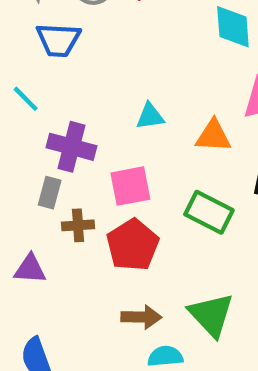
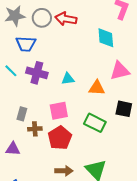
purple cross: (71, 147) -> (37, 73), moved

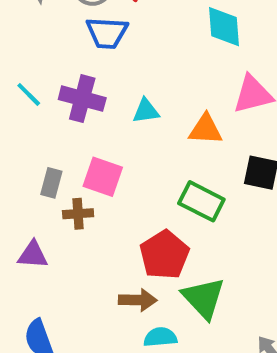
blue trapezoid: (26, 44) -> (107, 33), moved
pink square: (59, 111) -> (103, 177), moved, turned 30
red pentagon: (60, 138) -> (164, 255), moved

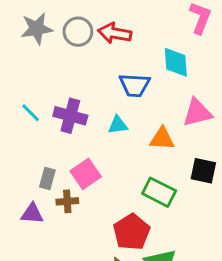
blue trapezoid: (107, 33) -> (135, 85), moved
pink square: (103, 177) -> (86, 174), turned 36
purple triangle: (33, 255) -> (32, 214), moved

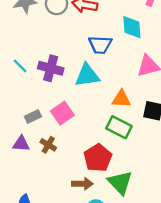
cyan triangle: (118, 125) -> (87, 75), size x1.6
orange triangle: (162, 139) -> (121, 99), moved
gray rectangle: (47, 178) -> (33, 117), turned 49
brown cross: (67, 201) -> (48, 145), moved, turned 35

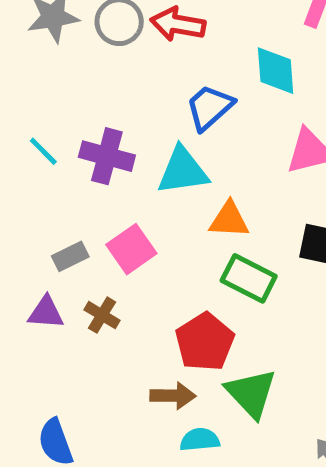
blue trapezoid: (100, 45) -> (210, 107), turned 135
orange triangle: (121, 99) -> (229, 220), moved

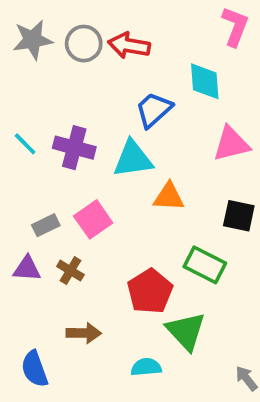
green rectangle: (249, 278) -> (205, 265), moved
brown arrow: (173, 396) -> (84, 333), moved

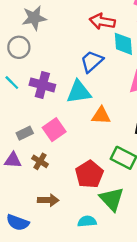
gray star: (33, 40) -> (34, 18), moved
gray circle: (84, 44) -> (19, 47), moved
red arrow: (129, 45) -> (102, 21), moved
blue semicircle: (35, 369) -> (18, 222), turned -50

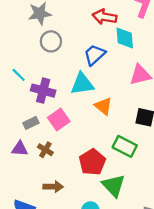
gray circle: (19, 47) -> (51, 41), moved
purple cross: (42, 85) -> (43, 91), moved
orange triangle: (101, 115) -> (103, 106), turned 36

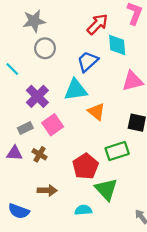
red arrow: (105, 17) -> (97, 24), turned 125
cyan line: (19, 75) -> (12, 69), moved
purple cross: (43, 91) -> (37, 96), turned 30
green rectangle: (125, 146) -> (117, 151), turned -45

